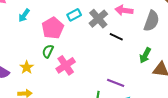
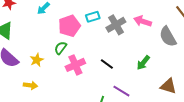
gray semicircle: (151, 21) -> (168, 37), turned 120
black line: (116, 37) -> (107, 64), moved
green arrow: (145, 55) -> (143, 63), moved

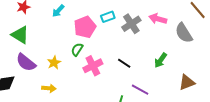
brown triangle: (168, 86) -> (187, 82), turned -36

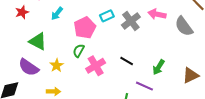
green triangle: (20, 35) -> (38, 41), moved
green arrow: (161, 60) -> (159, 67), moved

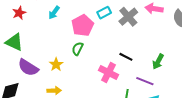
green triangle: (38, 41) -> (14, 42), moved
pink cross: (96, 66) -> (108, 72), moved, turned -30

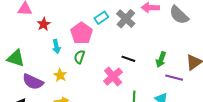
red star: (19, 13) -> (44, 24), moved
cyan arrow: (54, 13) -> (56, 46), moved, turned -40
pink cross: (108, 72) -> (113, 77), turned 30
purple line: (145, 81) -> (174, 78), moved

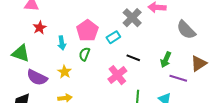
gray semicircle: (179, 15) -> (186, 30), moved
cyan rectangle: (101, 18) -> (113, 37), moved
red star: (44, 24) -> (40, 28), moved

